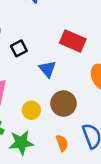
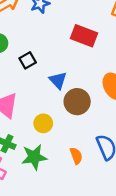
red rectangle: (73, 41) -> (84, 36), moved
brown circle: (64, 104) -> (77, 102), moved

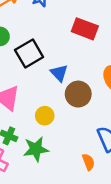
black square: (28, 60) -> (29, 53), size x1.6
orange semicircle: (76, 156) -> (88, 162), moved

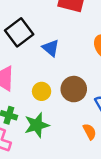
brown circle: (78, 94) -> (74, 89), moved

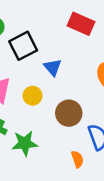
yellow circle: (42, 91) -> (32, 96), moved

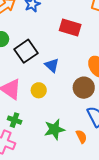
brown circle: (69, 113) -> (84, 88), moved
green star: (25, 143) -> (54, 129), moved

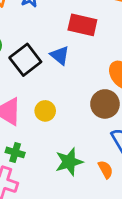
blue triangle: (52, 65) -> (60, 55), moved

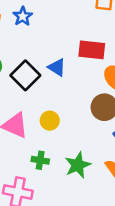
red rectangle: (82, 25) -> (92, 50), moved
green cross: (15, 152) -> (40, 160), moved

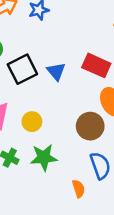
green star: (78, 165) -> (44, 157), moved

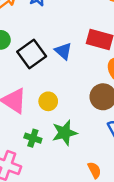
orange semicircle: (79, 189) -> (94, 170), moved

